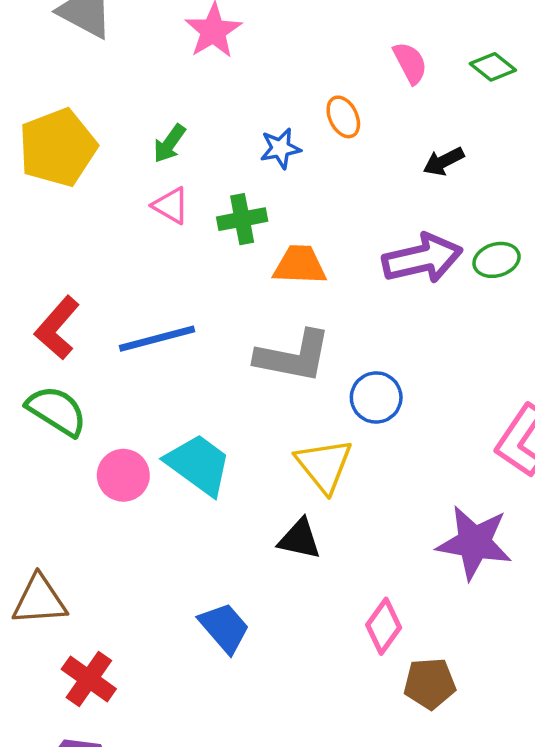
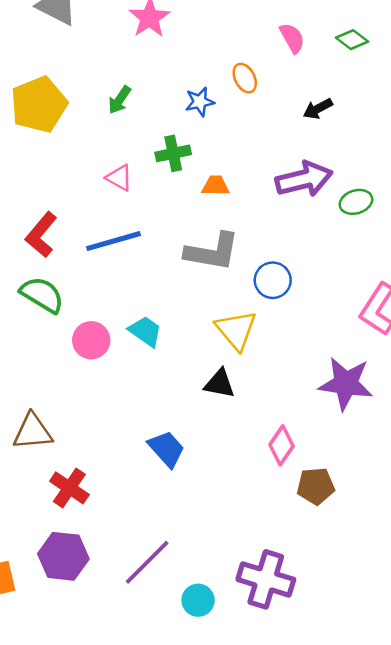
pink triangle: (171, 206) -> (119, 178), moved
green ellipse: (497, 260) -> (356, 202), moved
orange trapezoid: (300, 265) -> (216, 186), size x0.7
cyan trapezoid: (199, 464) -> (145, 331), size x0.7

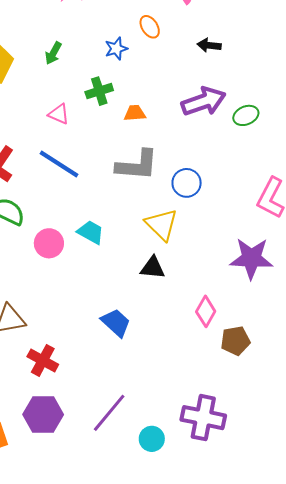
black arrow: (318, 109) -> (209, 45), turned 40
blue line: (113, 241) -> (59, 164), turned 54

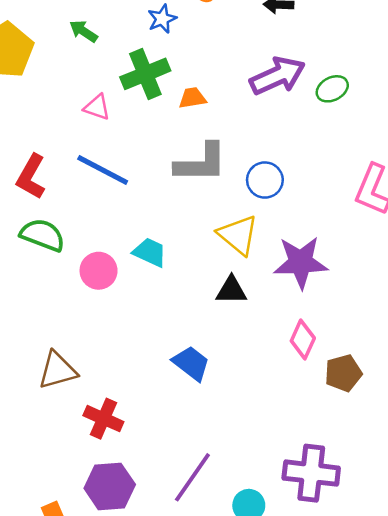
green arrow: (53, 53) -> (84, 31), turned 100
green cross: (99, 91) -> (145, 74), size x1.4
purple star: (251, 258) -> (301, 262), moved

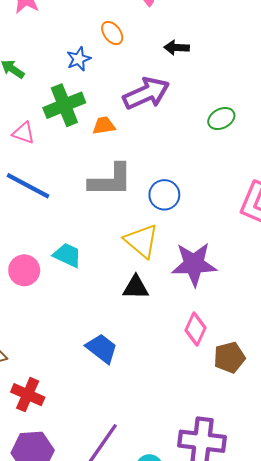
purple arrow: (278, 76) -> (146, 93), moved

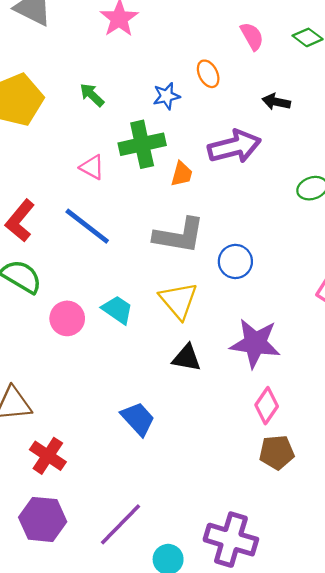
orange trapezoid: (104, 126) -> (182, 174), turned 105
yellow triangle: (141, 241) -> (178, 301), moved
pink diamond: (195, 329) -> (267, 406), moved

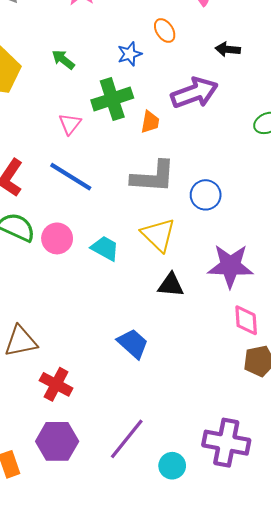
pink triangle: (92, 167) -> (70, 124), turned 45
pink circle: (67, 318) -> (57, 238), moved
pink diamond: (267, 406) -> (246, 320), turned -32

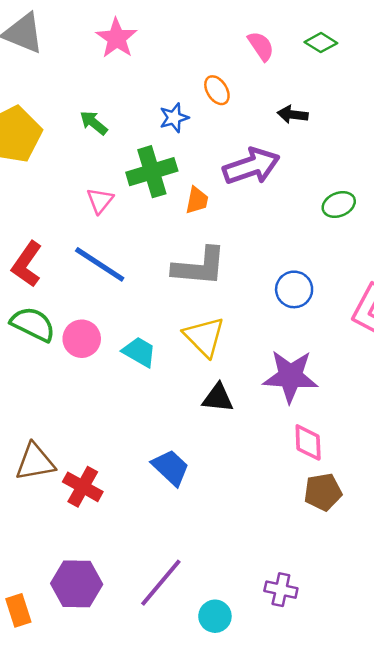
blue circle: (206, 195) -> (294, 289), moved
red cross: (56, 384) -> (83, 487), moved
purple cross: (226, 443) -> (281, 590), size x0.6

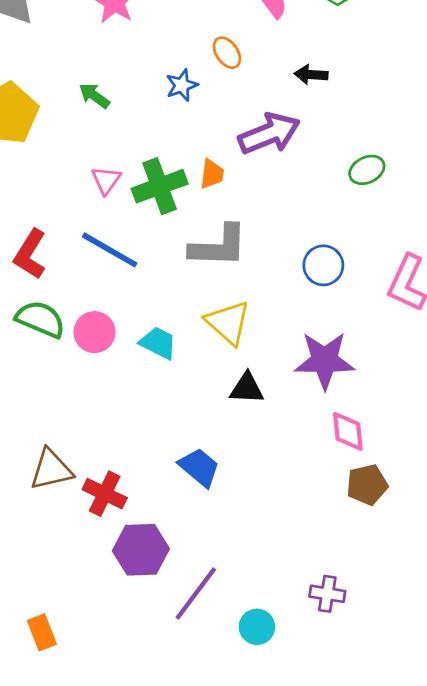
green cross: (152, 172) -> (160, 186), moved
purple hexagon: (77, 584) -> (141, 550), moved

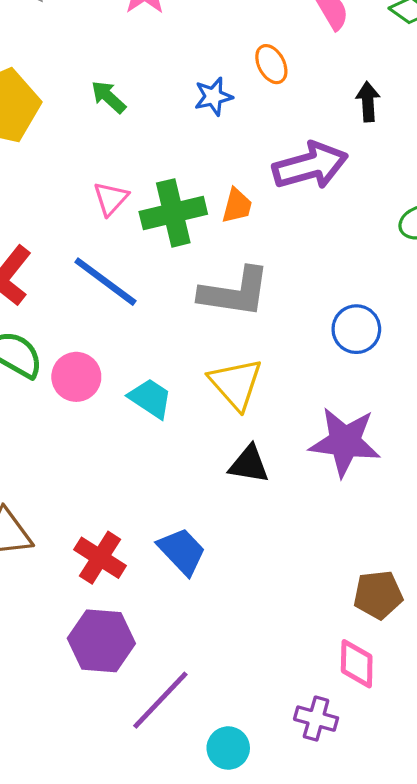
black arrow: (311, 75) -> (368, 102), turned 76
pink diamond: (348, 431) -> (357, 664), moved
red cross: (105, 494) -> (100, 558), moved

